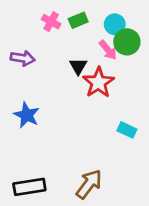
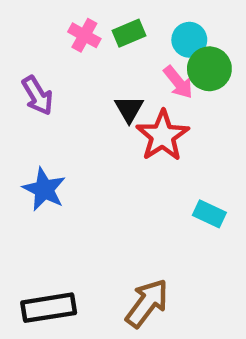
purple arrow: (23, 58) -> (37, 96), turned 50

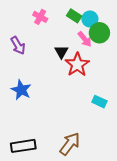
green rectangle: (129, 33) -> (74, 16), moved, turned 56

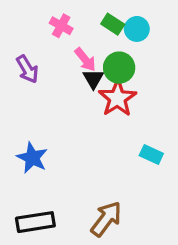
green circle: (99, 33) -> (119, 68), moved
pink arrow: (85, 39) -> (85, 60), moved
blue star: (21, 90) -> (32, 158), moved

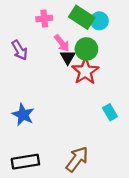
green rectangle: (113, 24) -> (82, 17), size x1.5
pink cross: (61, 26) -> (44, 18), turned -35
cyan rectangle: (151, 154) -> (110, 112), turned 35

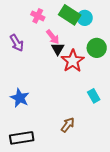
pink cross: (44, 18) -> (38, 16), turned 32
green circle: (86, 49) -> (97, 48), moved
brown arrow: (77, 159) -> (68, 125), moved, size x0.7

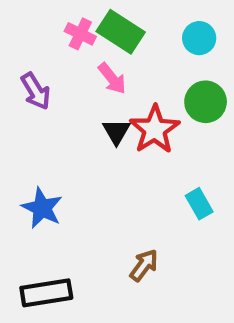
green rectangle: (70, 15) -> (121, 32), moved
cyan circle: (85, 18) -> (199, 38), moved
black triangle: (58, 49) -> (116, 132), moved

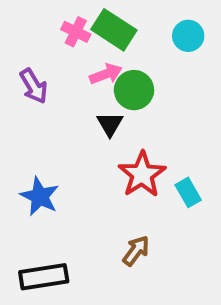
pink arrow: (112, 78) -> (106, 74), turned -72
green circle: (206, 102) -> (134, 90), moved
red star: (155, 129) -> (142, 174), moved

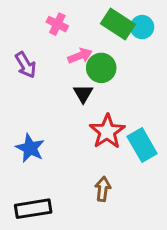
green rectangle: (114, 30) -> (118, 24), moved
cyan rectangle: (188, 192) -> (142, 145), size x1.5
brown arrow: (136, 251) -> (103, 189), turned -30

